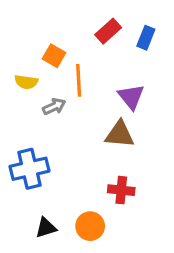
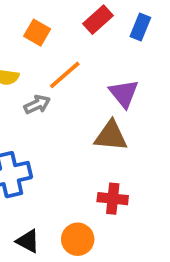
orange square: (54, 56) -> (37, 33), moved
orange line: (79, 80) -> (65, 75), turned 52
black triangle: (46, 228) -> (28, 241), turned 45

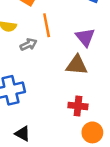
orange line: (65, 75) -> (47, 25), turned -60
orange circle: (78, 239) -> (92, 132), moved

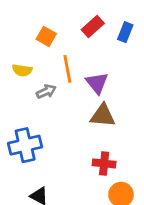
purple triangle: (85, 37) -> (97, 83), moved

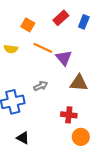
orange line: (67, 69) -> (43, 48), turned -54
gray arrow: (46, 91) -> (41, 86), moved
brown triangle: (103, 115) -> (79, 83), moved

